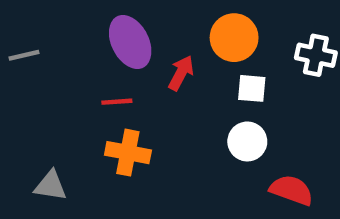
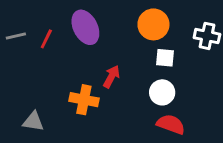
red arrow: (181, 73) -> (111, 77), moved
red line: (117, 102) -> (46, 39), moved, turned -60
red semicircle: (292, 190) -> (171, 124), moved

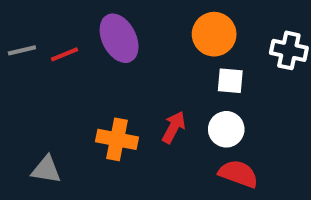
red line: (46, 39) -> (64, 54), turned 42
red arrow: (111, 77) -> (174, 127), moved

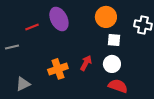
gray line: (22, 50) -> (12, 47), moved
orange cross: (117, 139) -> (58, 69), turned -30
gray triangle: (46, 170) -> (23, 84), turned -35

